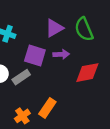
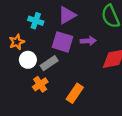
purple triangle: (54, 28) -> (67, 15), moved
orange cross: (22, 116) -> (40, 84), moved

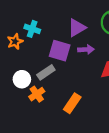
purple triangle: (67, 15) -> (77, 28), moved
orange star: (17, 42) -> (15, 41), moved
white circle: (28, 60) -> (22, 79), moved

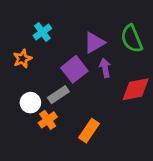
cyan cross: (32, 29) -> (42, 32), moved, turned 35
purple arrow: (86, 49) -> (105, 68), turned -98
purple square: (60, 51) -> (74, 69), turned 35

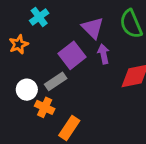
purple triangle: (94, 43) -> (93, 28), turned -45
orange cross: (48, 120) -> (45, 107), turned -30
orange rectangle: (89, 131) -> (69, 128), moved

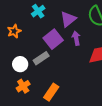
cyan cross: (39, 17) -> (38, 11), moved
purple triangle: (93, 28) -> (68, 19), turned 36
orange cross: (45, 107) -> (23, 86), moved, turned 32

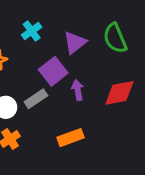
purple arrow: (76, 38) -> (78, 90), moved
orange rectangle: (51, 92) -> (70, 138), moved, turned 36

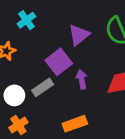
cyan cross: (32, 31) -> (26, 20), moved

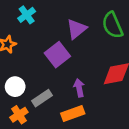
purple arrow: (82, 79) -> (79, 88), moved
gray rectangle: (43, 87) -> (42, 98), moved

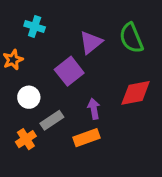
cyan cross: (27, 15) -> (35, 26), turned -36
white circle: (15, 87) -> (29, 97), moved

